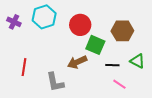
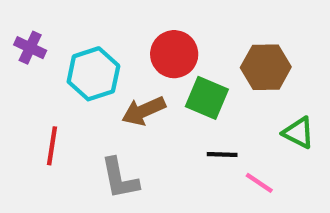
cyan hexagon: (44, 17) -> (93, 74), moved
brown arrow: (77, 62) -> (144, 111), moved
black line: (112, 65) -> (222, 154), moved

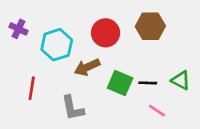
brown hexagon: (266, 67) -> (150, 26), moved
green square: (207, 98) -> (120, 83), moved
black line: (222, 154) -> (148, 83), moved

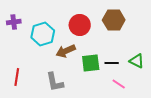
purple cross: (18, 29) -> (14, 22), turned -32
green square: (120, 83) -> (91, 63), turned -30
red line: (32, 88) -> (17, 77), moved

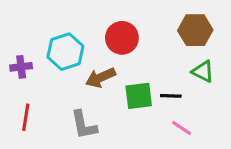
brown hexagon: (114, 20) -> (195, 30), moved
purple cross: (14, 22) -> (21, 67), moved
green triangle: (137, 61) -> (203, 71), moved

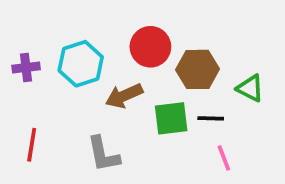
brown hexagon: (195, 30) -> (198, 69), moved
purple cross: (21, 67) -> (26, 68), moved
pink line: (182, 128) -> (224, 158), turned 35

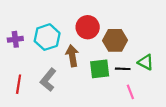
green triangle: (250, 88) -> (146, 62), moved
brown arrow: (124, 96) -> (72, 56), turned 105
gray L-shape: (103, 154) -> (48, 80), moved, turned 50

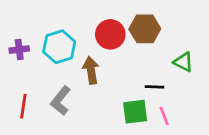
brown hexagon: (115, 40) -> (145, 29), moved
green triangle: (146, 62) -> (183, 62), moved
green square: (100, 69) -> (135, 112), moved

